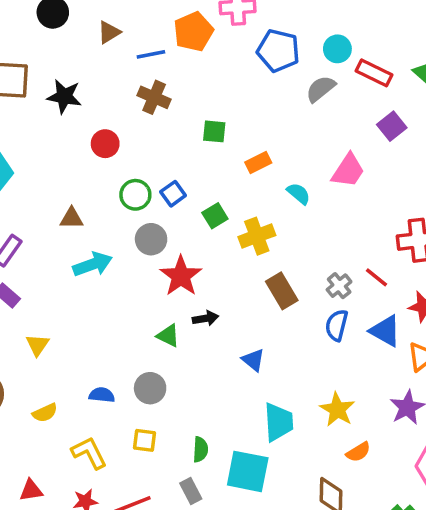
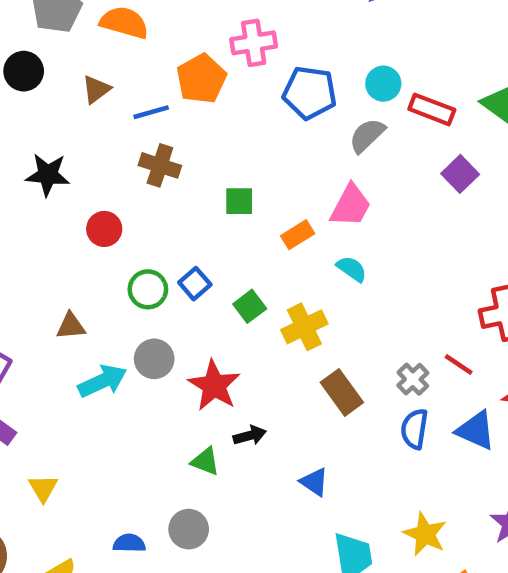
pink trapezoid: (348, 171) -> (351, 205), moved
gray circle: (151, 239) -> (154, 359), moved

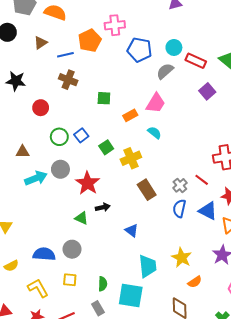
blue semicircle: (129, 543) -> (44, 254), size x1.5

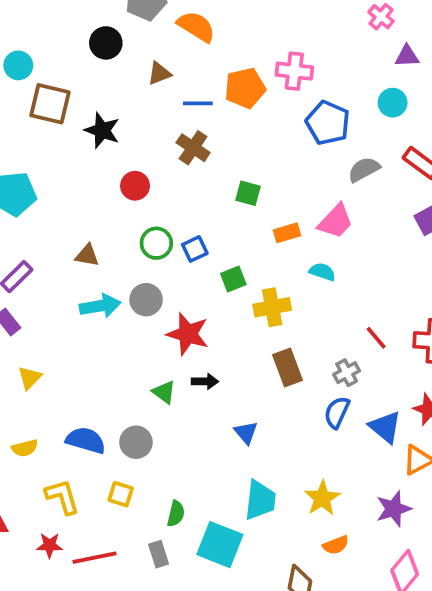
cyan circle: (174, 47) -> (393, 103), moved
cyan semicircle: (154, 133) -> (322, 272), turned -32
red line: (202, 180) -> (376, 338), moved
red star: (88, 183) -> (188, 334), turned -30

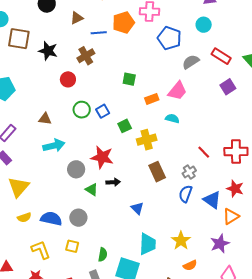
brown cross: (193, 148) -> (86, 56), moved, turned 30
gray circle: (146, 300) -> (76, 169), moved
yellow triangle: (30, 378) -> (19, 187), size x1.6
yellow semicircle: (25, 448) -> (24, 217), moved

